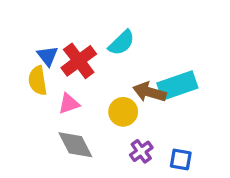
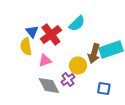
brown arrow: (149, 92) -> (94, 54), turned -90
purple cross: (141, 151) -> (68, 80), moved
blue square: (181, 160) -> (104, 88), moved

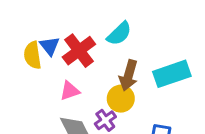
yellow semicircle: (26, 46) -> (33, 55), moved
brown arrow: (94, 54) -> (128, 75), moved

